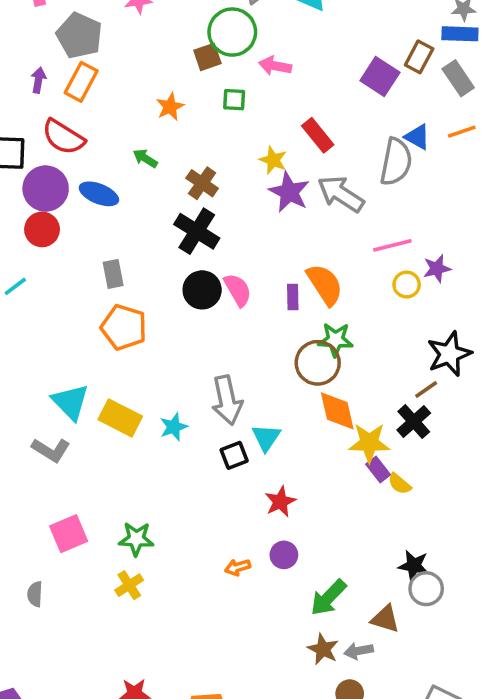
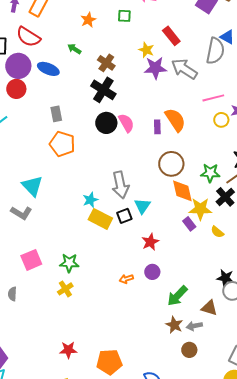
purple star: (289, 192) -> (155, 68), turned -30
green star: (335, 340) -> (210, 173), moved
yellow rectangle: (120, 418) -> (100, 219), moved
purple rectangle: (378, 470) -> (189, 224), moved

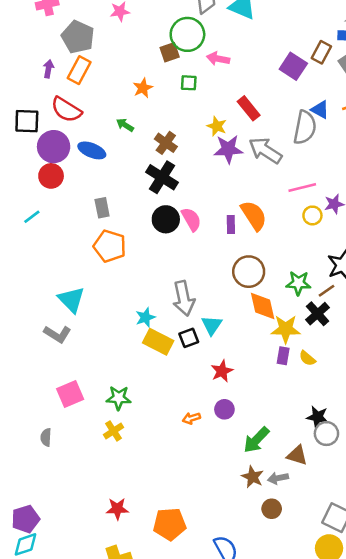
purple rectangle: (189, 224) -> (283, 356), moved, turned 48

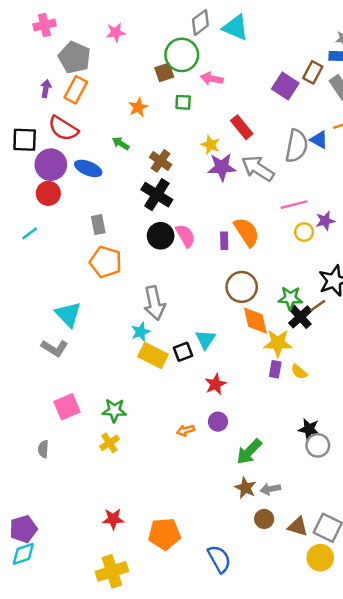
blue triangle: (320, 110) -> (319, 140), moved
gray arrow: (184, 298) -> (154, 303), moved
black cross: (318, 314) -> (300, 317), moved
brown triangle: (297, 455) -> (298, 526), moved

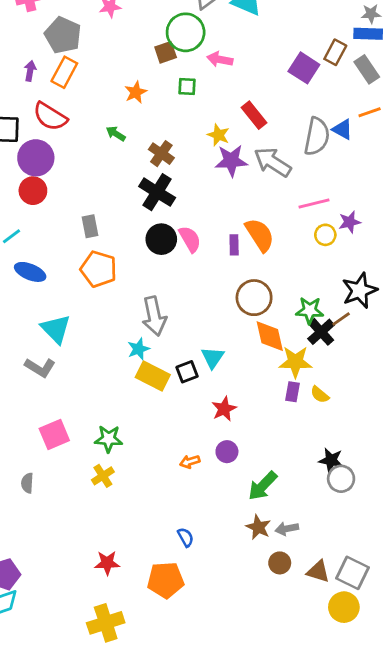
blue ellipse: (88, 168) -> (30, 272), moved
blue semicircle: (219, 559) -> (186, 537), moved, size x0.6

